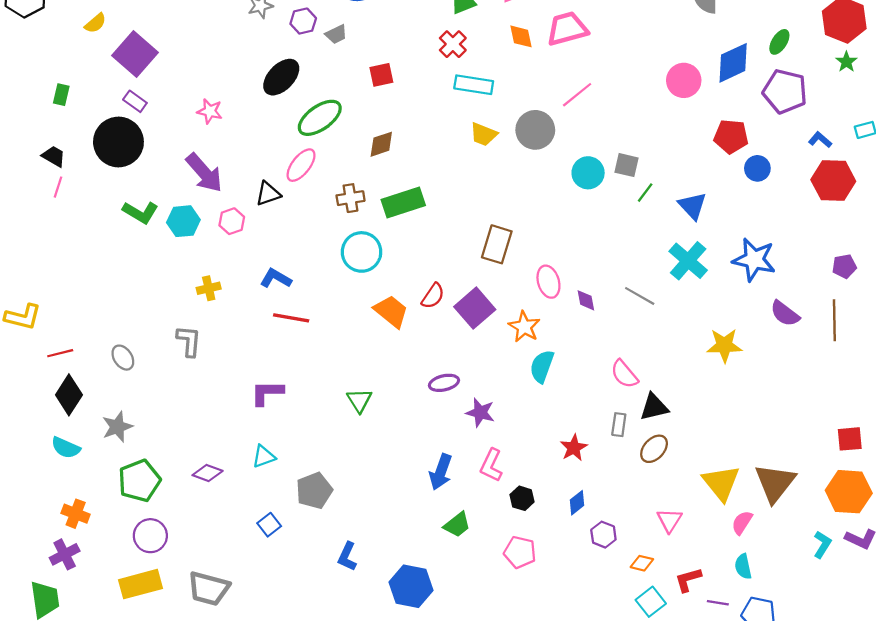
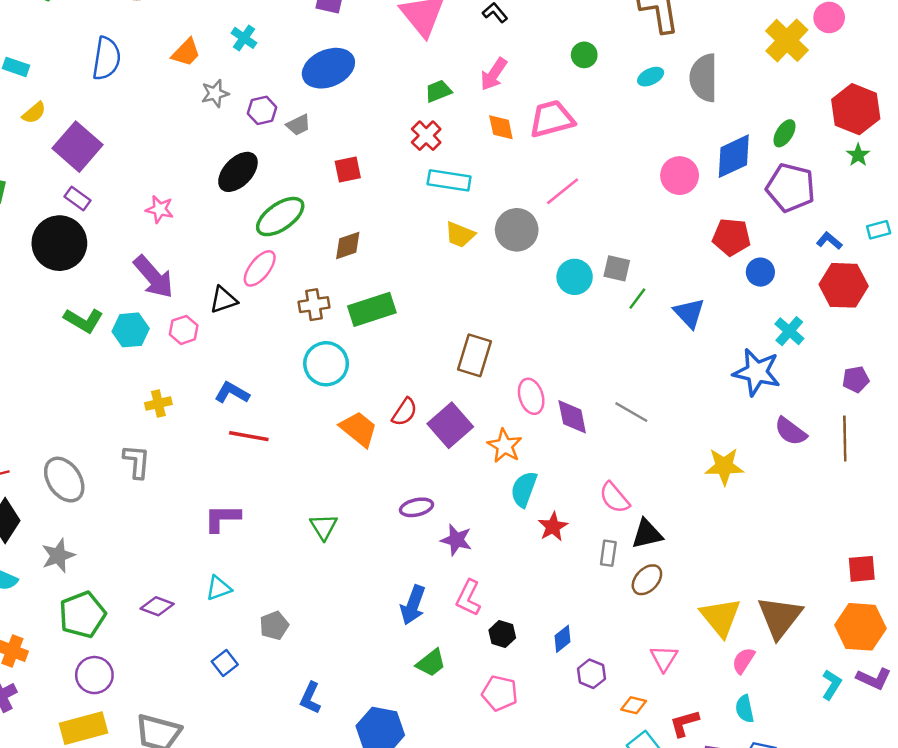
cyan cross: (688, 261) -> (789, 331), moved, size x0.7
purple diamond: (586, 300) -> (572, 417), size x1.5
gray ellipse: (123, 358) -> (64, 480), size x1.6
red star: (574, 448) -> (553, 527), moved
gray pentagon: (314, 491) -> (274, 626), size x0.7

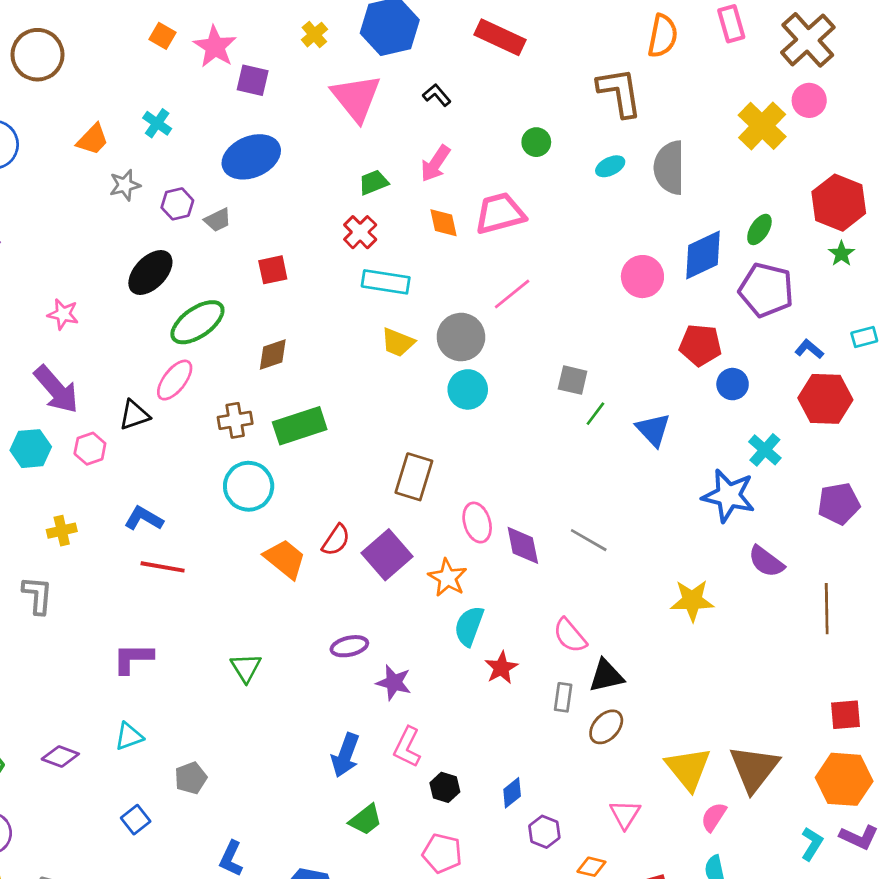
cyan circle: (575, 277) -> (468, 389), moved
purple pentagon: (856, 379) -> (839, 504), size x1.4
brown line: (845, 439) -> (827, 609), moved

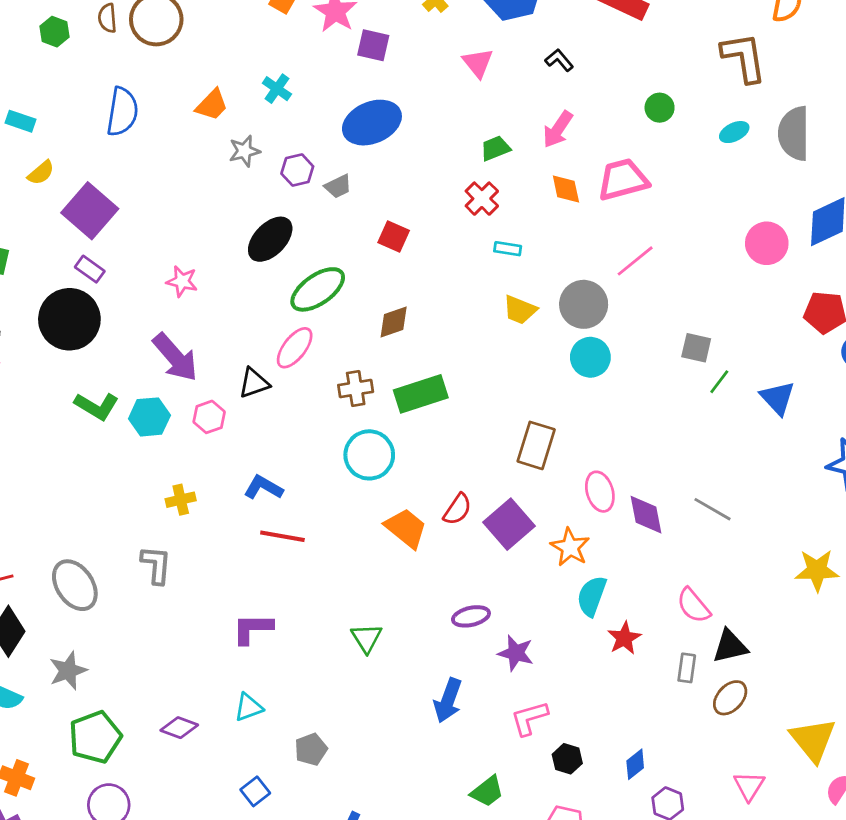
pink triangle: (356, 98) -> (478, 63), size x0.6
red square: (273, 270) -> (394, 237), turned 36
cyan rectangle: (386, 282) -> (508, 249), size x0.6
pink L-shape: (407, 747) -> (529, 718), turned 48
blue arrow: (345, 755) -> (448, 700), moved

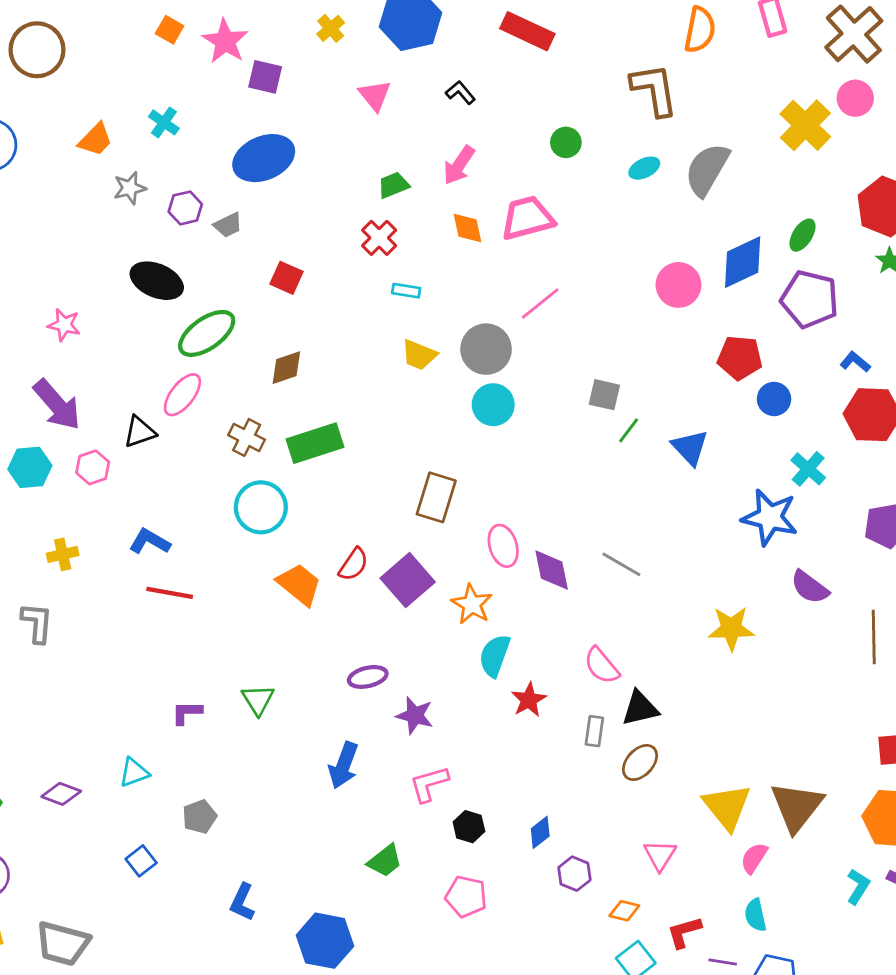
gray semicircle: (794, 133) -> (707, 169), turned 30
black ellipse: (270, 239) -> (157, 281), turned 69
brown cross: (356, 388) -> (247, 437), turned 36
purple L-shape: (253, 629) -> (187, 713), moved, size x0.7

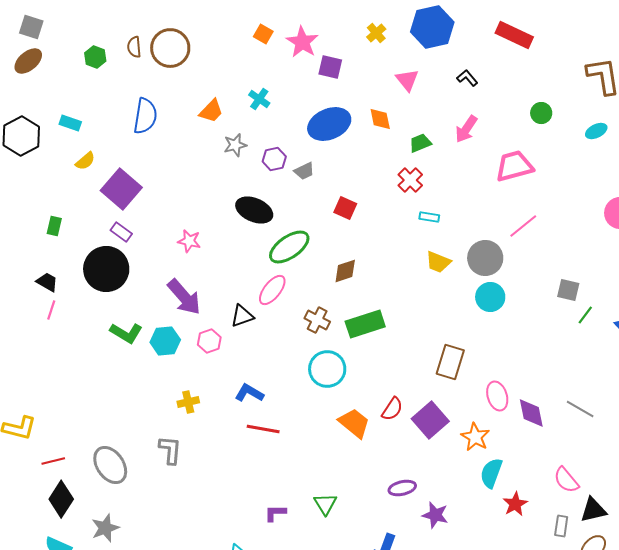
orange diamond: (468, 228) -> (380, 119), moved

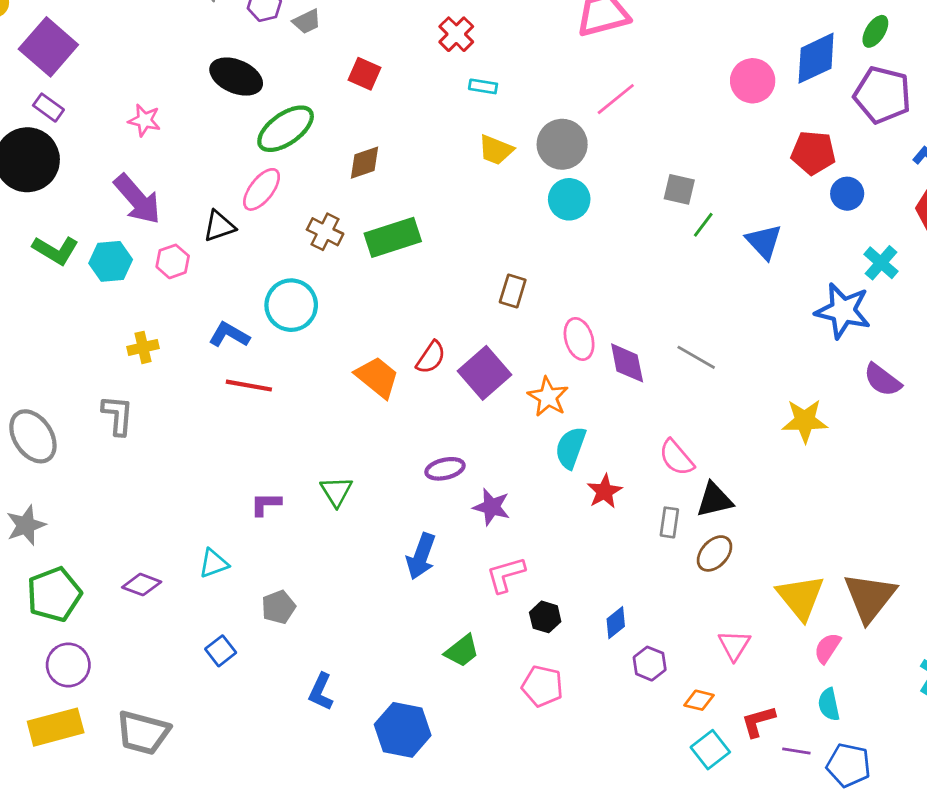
brown rectangle: (450, 362) -> (513, 291), size x0.7
cyan circle: (327, 369) -> (291, 305), moved

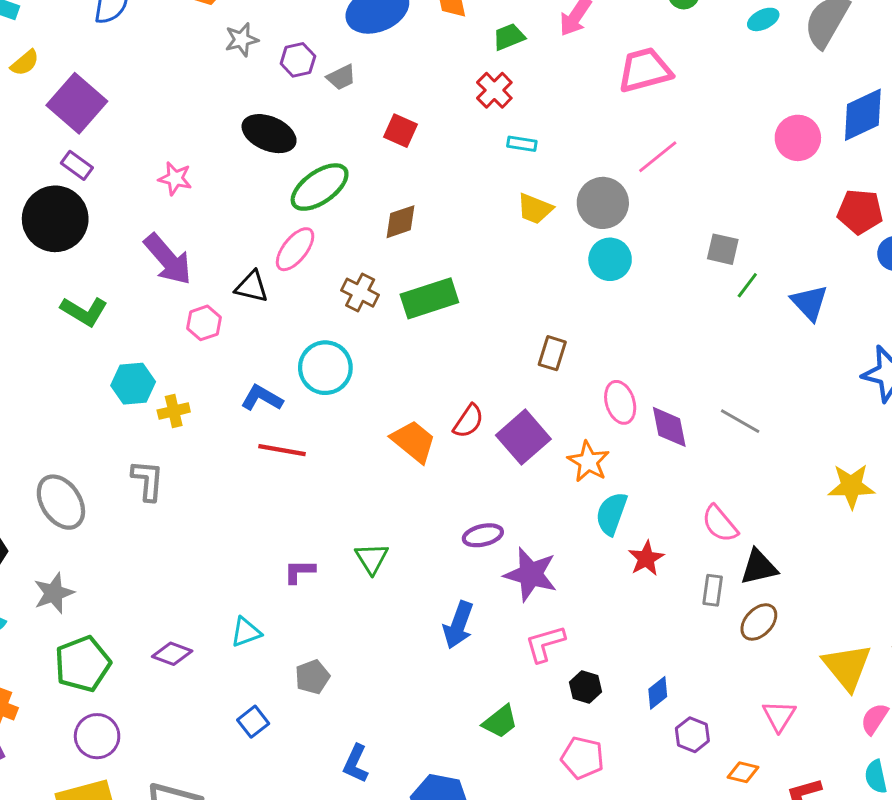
black triangle: (219, 226) -> (252, 287), turned 32
cyan hexagon: (111, 261) -> (133, 384), moved
purple star: (492, 507) -> (531, 574), size x1.4

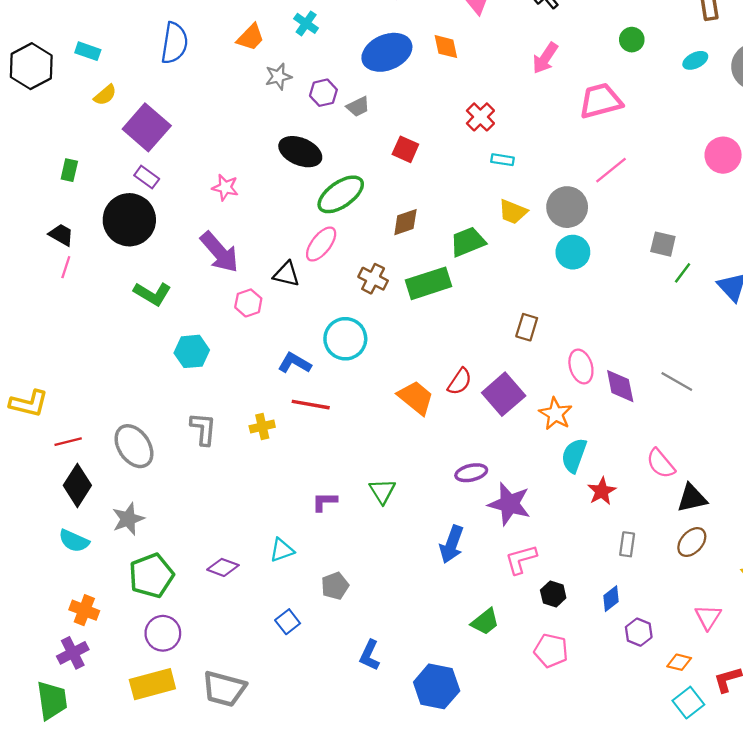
green trapezoid: (509, 37) -> (468, 242), moved, size x1.4
yellow cross: (174, 411) -> (262, 427), moved
gray rectangle: (713, 590) -> (627, 544), moved

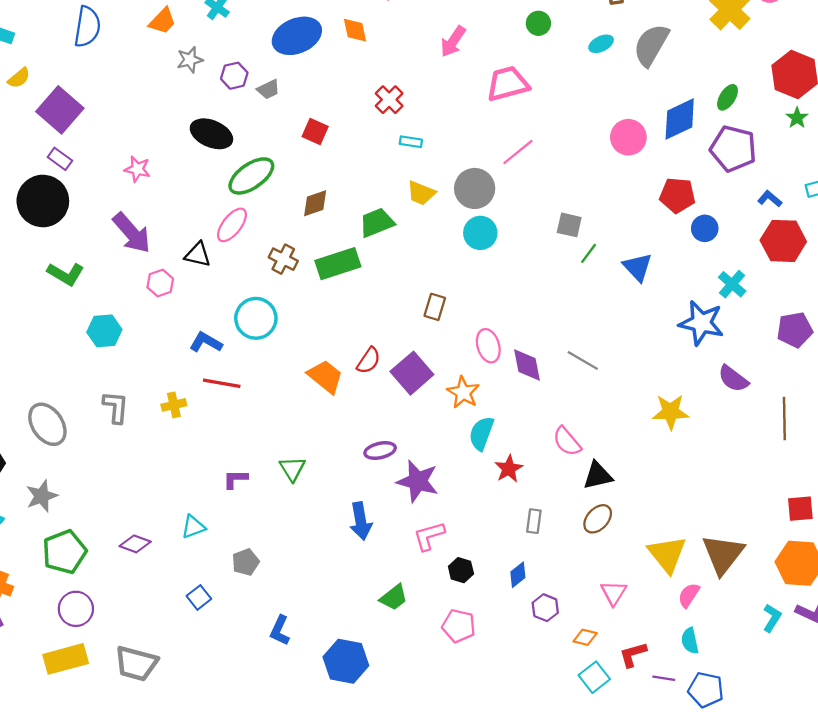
blue arrow: (452, 544) -> (361, 521), turned -30

